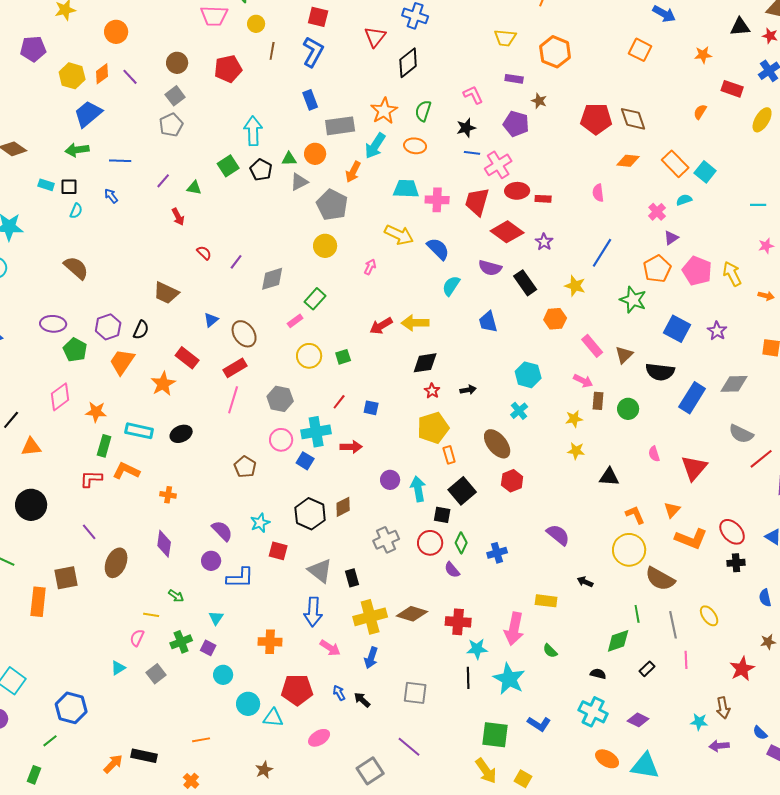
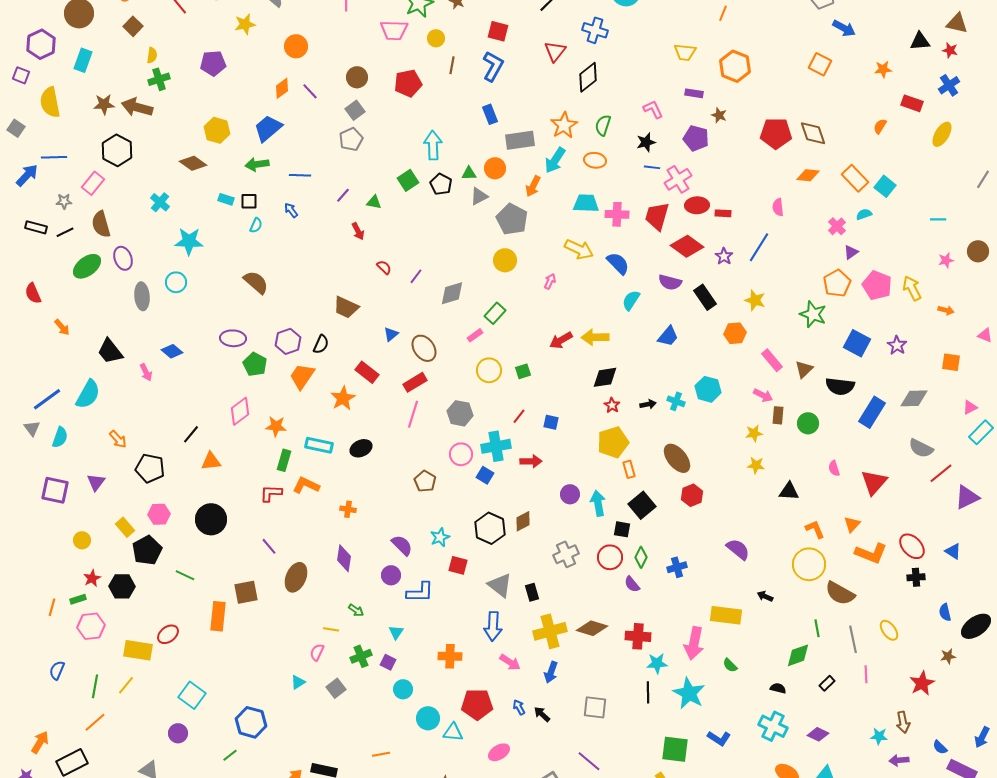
yellow hexagon: (72, 76) -> (217, 130), moved
blue line: (602, 253) -> (759, 247), moved
blue trapezoid: (488, 322) -> (668, 336), turned -125
cyan cross: (519, 411) -> (676, 401), moved, turned -30
yellow rectangle: (546, 601) -> (726, 615), size x1.4

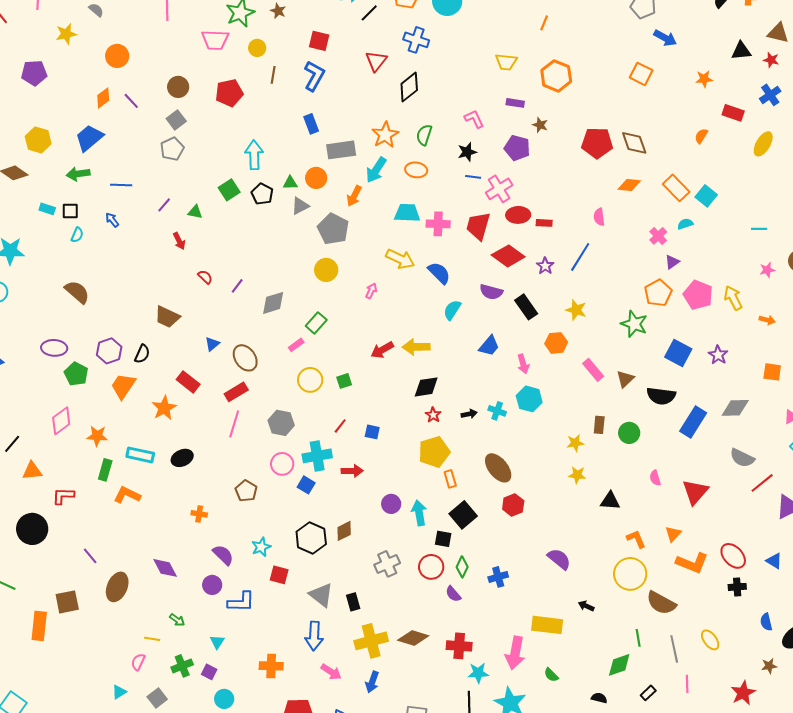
pink arrow: (763, 395) -> (523, 364), moved, turned 48
red L-shape: (271, 493) -> (63, 496), moved
orange cross: (348, 509) -> (199, 514), moved
purple diamond: (344, 558) -> (165, 568), turned -36

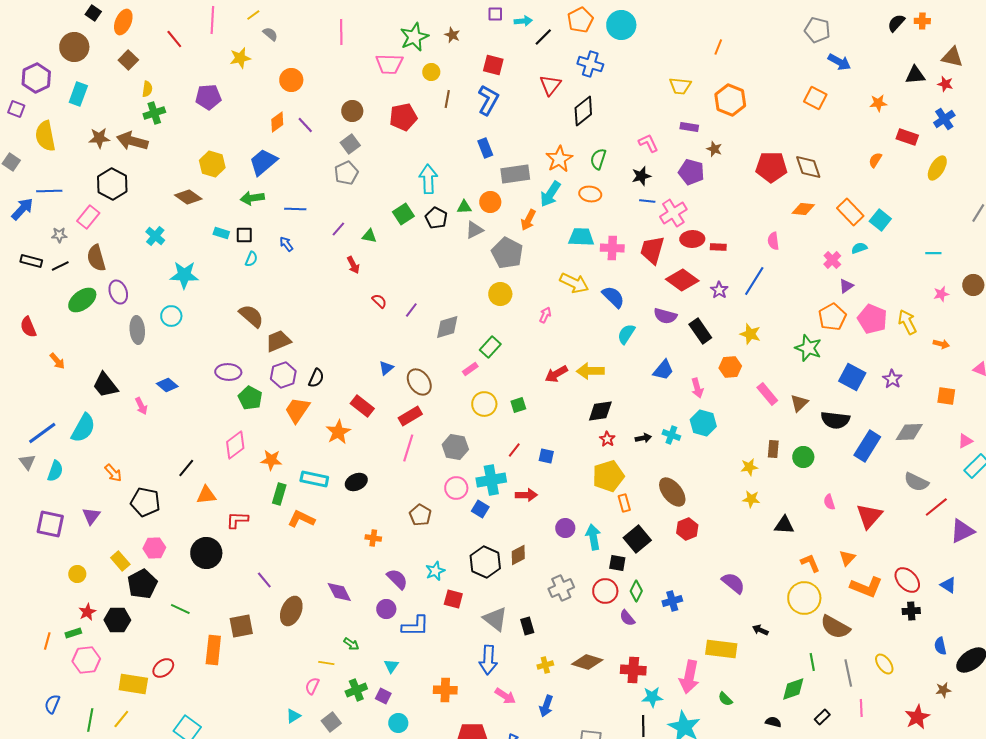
brown trapezoid: (167, 317) -> (278, 341), moved, turned 132
yellow cross: (371, 641) -> (545, 665), size x0.5

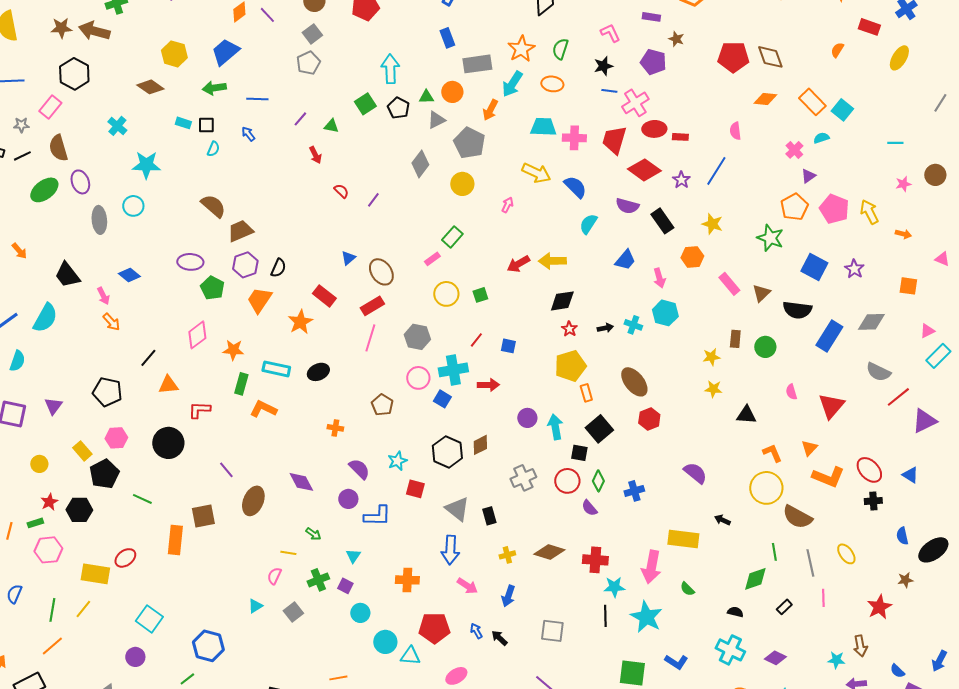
gray diamond: (447, 327) -> (420, 164), moved, turned -36
orange arrow: (113, 473) -> (111, 322), moved

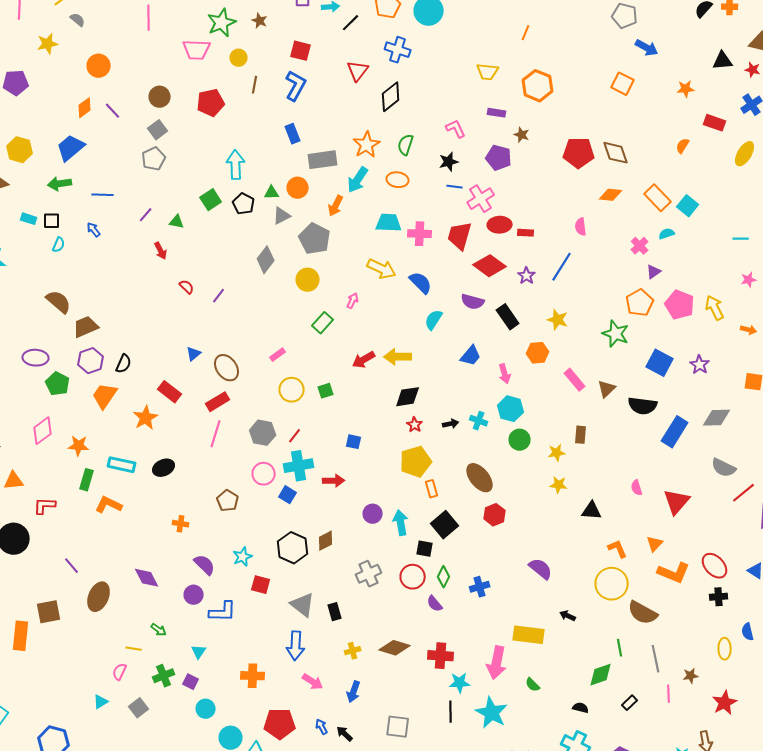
green rectangle: (452, 237) -> (323, 323), moved
red line: (476, 340) -> (295, 436), moved
green circle: (765, 347) -> (520, 440), moved
yellow ellipse: (846, 554) -> (725, 649), moved, turned 35
brown star: (905, 580) -> (691, 676), moved

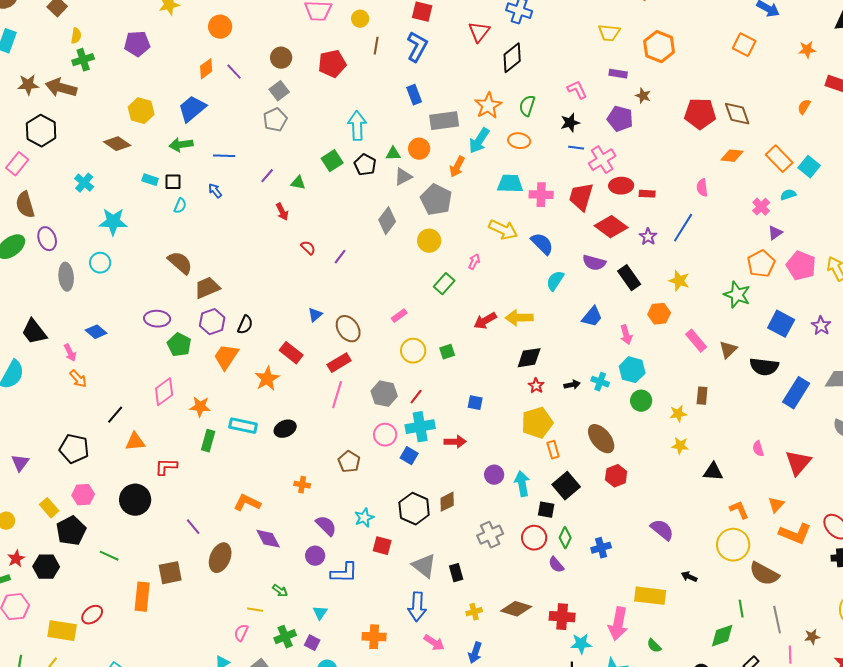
orange L-shape: (109, 505) -> (247, 503), moved

